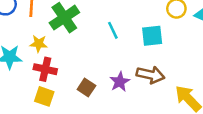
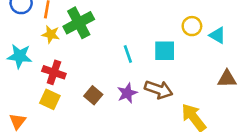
cyan line: (113, 30) -> (128, 54), moved
yellow star: (39, 44) -> (51, 34), moved

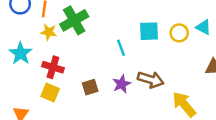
yellow circle: (192, 26) -> (179, 33), moved
cyan square: (165, 51) -> (149, 31), moved
cyan star: (20, 56) -> (21, 53), turned 30
brown square: (93, 95) -> (90, 87), turned 35

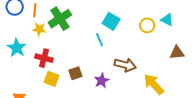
cyan square: (149, 31) -> (111, 21), moved, turned 36
purple star: (122, 84) -> (102, 81), moved
yellow square: (50, 93) -> (52, 79), moved

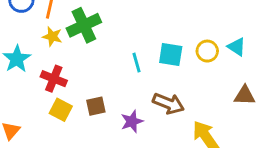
cyan square: (111, 21) -> (171, 54), moved, turned -30

